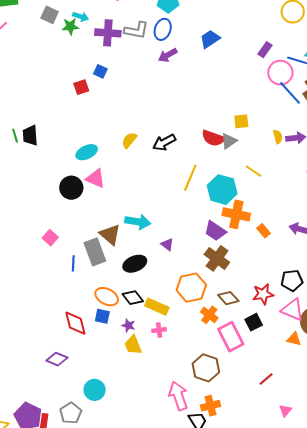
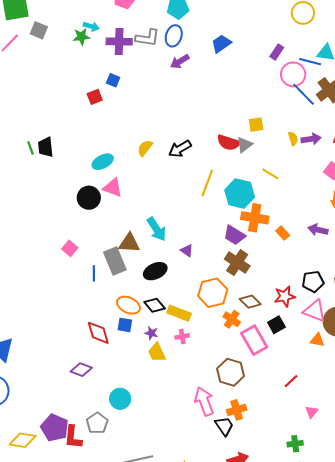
gray square: (50, 15) -> (39, 30), moved
cyan arrow: (138, 222) -> (157, 229), turned 50
brown triangle: (110, 235) -> (129, 243), turned -35

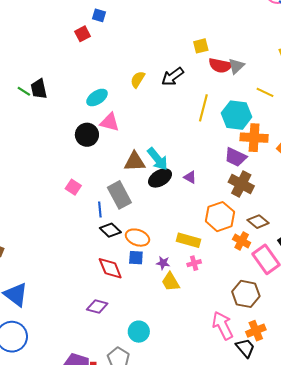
yellow square: (256, 125) -> (201, 46), moved
green line: (31, 148) -> (24, 91), turned -32
brown triangle: (129, 243) -> (135, 162), moved
black ellipse: (155, 271) -> (160, 178), moved
black diamond: (155, 305) -> (110, 230), moved

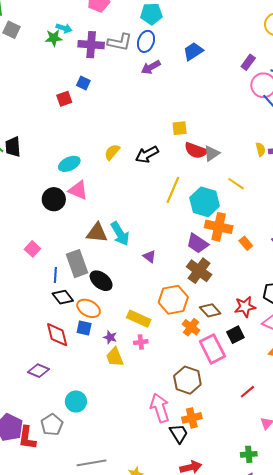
black ellipse: (160, 178) -> (101, 281), moved, turned 60

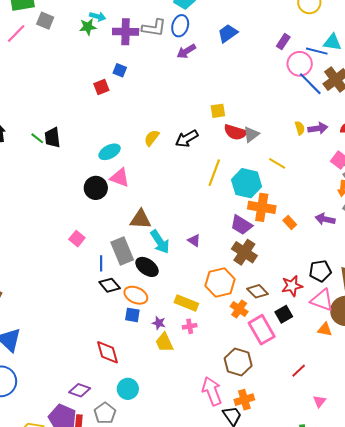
cyan arrow: (120, 234) -> (160, 242), moved
red diamond: (57, 335) -> (107, 352), moved
purple diamond: (38, 371) -> (80, 390), moved

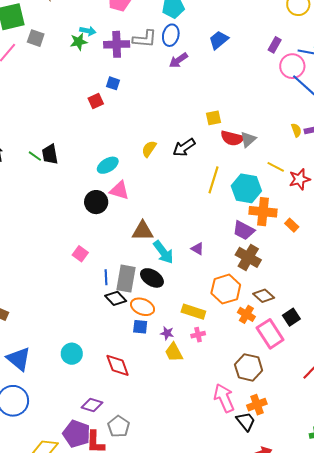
gray rectangle: (122, 251) -> (126, 279), moved, turned 36
red star: (292, 286) -> (300, 179), moved
cyan circle: (128, 389) -> (72, 354), moved

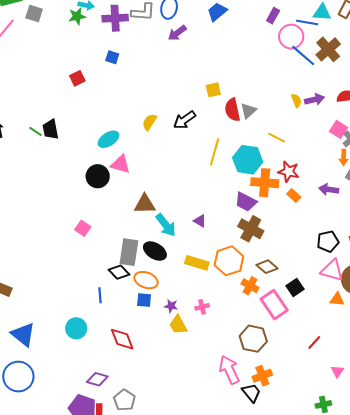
red square: (96, 101) -> (77, 78), moved
red semicircle: (232, 138) -> (232, 110), turned 65
red star: (300, 179) -> (289, 172), moved, turned 30
blue line: (106, 277) -> (100, 295), moved
yellow rectangle: (193, 312) -> (197, 263), moved

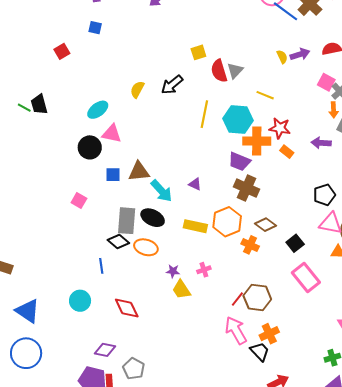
blue square: (144, 300) -> (113, 175), moved
pink rectangle: (274, 305) -> (306, 278), moved
red line: (314, 342) -> (237, 299), moved

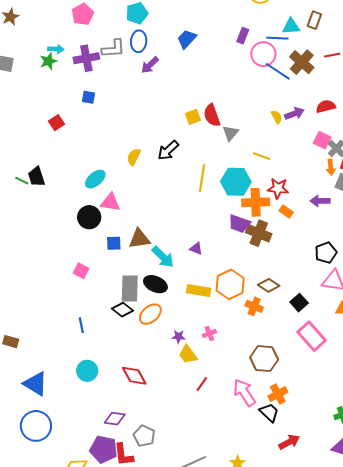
red semicircle: (219, 71) -> (212, 115), moved
brown cross: (247, 188) -> (259, 233), moved
orange ellipse: (146, 247) -> (150, 314), turned -55
blue line: (101, 266) -> (81, 325), moved
red line: (237, 299) -> (202, 384), moved

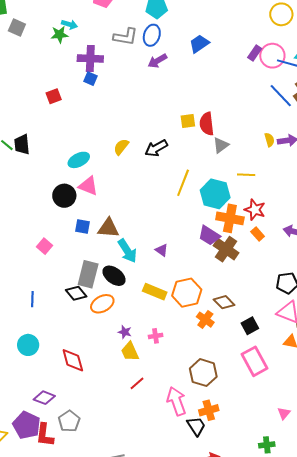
pink circle: (263, 54) -> (272, 56), moved
purple cross: (86, 58) -> (90, 59), moved
yellow line: (262, 156) -> (246, 175), turned -30

